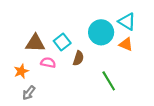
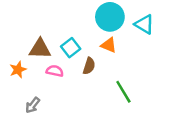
cyan circle: (101, 32) -> (110, 17), moved
orange triangle: (126, 44) -> (109, 45), moved
orange star: (21, 71) -> (18, 70), moved

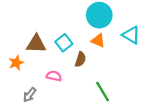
cyan triangle: (144, 24) -> (131, 35), moved
pink semicircle: (55, 71) -> (54, 76), moved
green line: (123, 92) -> (103, 91), moved

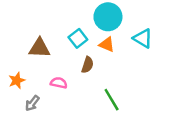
cyan square: (64, 43) -> (78, 38), moved
orange star: (16, 63) -> (17, 80), moved

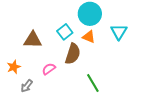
cyan triangle: (143, 38) -> (119, 32), turned 30
brown semicircle: (88, 65) -> (73, 54), size x1.5
pink semicircle: (59, 83) -> (49, 69), turned -48

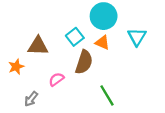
orange star: (14, 67) -> (16, 67), moved

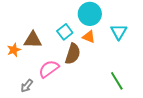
orange star: (16, 67) -> (14, 50), moved
pink semicircle: (56, 79) -> (49, 69), size x1.5
green line: (107, 95) -> (117, 81), moved

